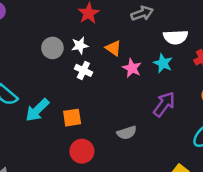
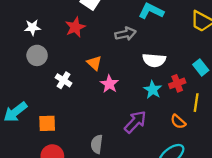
white star: (80, 46) -> (32, 27), moved
cyan star: (163, 63) -> (153, 90), moved
gray semicircle: (127, 133) -> (97, 144), turned 108

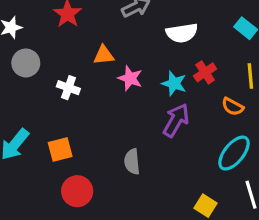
orange triangle: (94, 63) -> (104, 55), turned -35
red cross: (177, 83) -> (205, 72), moved
cyan star: (153, 90) -> (174, 84), moved

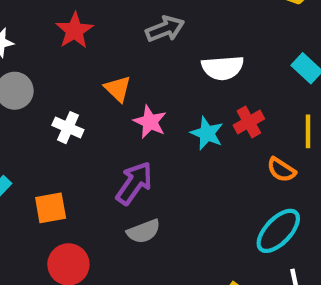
orange triangle: (104, 55) -> (118, 89), turned 45
purple arrow: (176, 120) -> (134, 183), moved
gray semicircle: (132, 162) -> (144, 231), turned -110

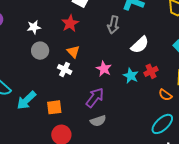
gray arrow: (165, 29) -> (113, 25), turned 120
white semicircle: (223, 68) -> (140, 45), turned -42
orange triangle: (118, 89) -> (73, 52), moved

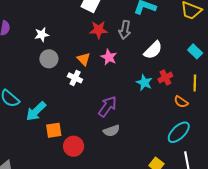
red star: (70, 23) -> (99, 30), moved, turned 30
pink star: (104, 69) -> (109, 57), moved
orange square: (54, 107) -> (54, 130), moved

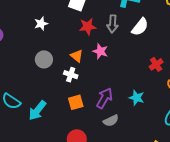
white star: (42, 35) -> (41, 24), moved
white semicircle: (153, 50) -> (140, 27), moved
cyan star: (144, 83) -> (137, 98), moved
orange square: (54, 130) -> (76, 102), moved

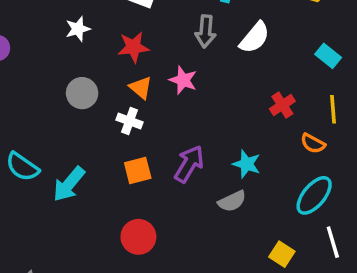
red star: (88, 27) -> (133, 47), moved
gray semicircle: (111, 121) -> (232, 201), moved

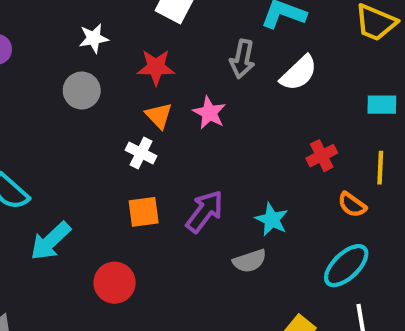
cyan rectangle: (328, 56) -> (382, 105), turned -45
gray circle: (82, 93) -> (82, 90), moved
cyan arrow: (69, 184) -> (50, 241), moved
red circle: (138, 237) -> (115, 283), moved

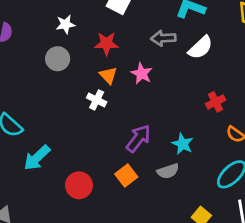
gray arrow: (242, 59) -> (163, 38), turned 75
orange square: (144, 212) -> (126, 176), moved, turned -30

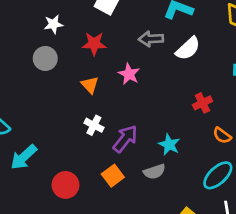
orange triangle: (108, 75) -> (90, 85), moved
white cross: (97, 100) -> (94, 125), moved

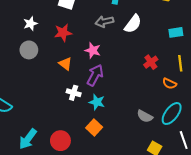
purple arrow: (125, 139) -> (95, 75), moved
cyan star: (169, 145) -> (97, 102), moved
cyan arrow: (24, 157) -> (28, 139), moved
gray semicircle: (154, 172) -> (145, 116), moved, turned 56

